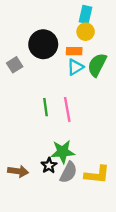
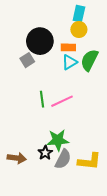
gray square: (15, 65) -> (27, 60), moved
pink line: (67, 109) -> (62, 101), turned 75

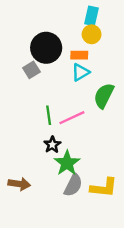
green semicircle: (89, 60) -> (104, 96), moved
green star: (58, 140) -> (67, 163), turned -30
black star: (45, 153) -> (52, 145), moved

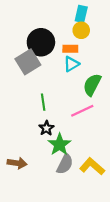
gray square: (31, 70) -> (28, 62), size x1.6
pink line: (72, 118) -> (82, 111), moved
yellow L-shape: (104, 188) -> (92, 166), turned -145

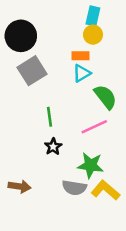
black circle: (41, 42) -> (21, 36), moved
green semicircle: (92, 85) -> (105, 97), turned 115
green star: (59, 145) -> (90, 165), moved, turned -30
gray semicircle: (65, 164) -> (74, 188), turned 72

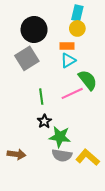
black circle: (21, 36) -> (34, 30), moved
pink line: (94, 127) -> (72, 93), moved
green star: (90, 165) -> (60, 137), moved

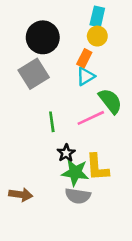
orange rectangle: (67, 46) -> (84, 58), turned -64
black star: (44, 121) -> (66, 153), moved
yellow L-shape: (88, 157) -> (97, 167), moved, turned -135

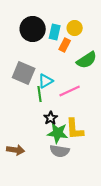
cyan rectangle: (97, 17) -> (55, 32), moved
gray square: (34, 74) -> (24, 73), moved, turned -35
cyan triangle: (86, 76) -> (46, 81), moved
green semicircle: (110, 101) -> (87, 60), moved, turned 95

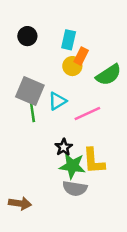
yellow circle: (75, 28) -> (72, 66), moved
black circle: (33, 29) -> (27, 36), moved, size x0.6
green line: (40, 94) -> (32, 112), moved
brown arrow: (16, 150) -> (20, 203), moved

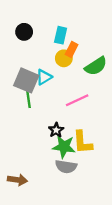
cyan triangle: (57, 101) -> (44, 77), moved

